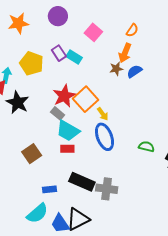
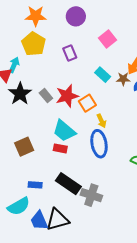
cyan rectangle: (74, 57) -> (103, 75), moved
yellow pentagon: (32, 63) -> (34, 44), moved
orange square: (86, 99) -> (87, 103), size x0.7
gray rectangle: (58, 113) -> (46, 96), moved

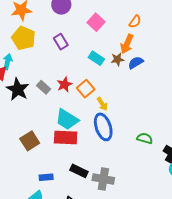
red star: (67, 96) -> (64, 84), size x0.7
red rectangle: (60, 148) -> (66, 137), size x1.6
black rectangle: (68, 184) -> (79, 171), size x0.7

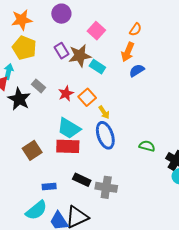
brown star: (118, 59) -> (80, 56), moved, size x1.6
gray rectangle: (44, 87) -> (38, 86), moved

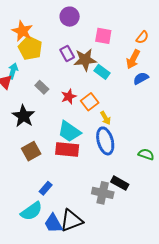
orange star: (22, 20) -> (22, 31), moved, turned 30
pink square: (96, 31) -> (103, 36), turned -36
black star: (19, 99) -> (23, 116), moved
black rectangle: (82, 180) -> (120, 183), moved
blue rectangle: (49, 187) -> (46, 188), turned -48

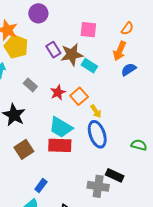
purple circle: (70, 17) -> (38, 13), moved

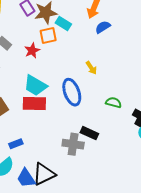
orange square: (79, 96) -> (48, 36), moved, turned 30
yellow arrow: (96, 111) -> (91, 68), moved
blue rectangle: (41, 185) -> (16, 144), turned 32

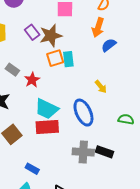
cyan rectangle: (63, 24) -> (68, 59), moved, turned 56
red star: (32, 51) -> (32, 80), moved
blue rectangle: (16, 144) -> (32, 169), turned 56
gray cross: (73, 144) -> (83, 152), moved

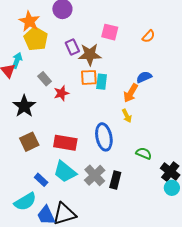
orange arrow: (98, 27) -> (131, 93), moved
cyan trapezoid: (47, 109) -> (65, 172), moved
gray cross: (83, 152) -> (95, 175), turned 30
black rectangle: (105, 152) -> (115, 180), turned 72

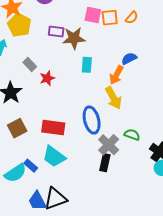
purple rectangle: (72, 47) -> (56, 32), turned -56
orange square: (89, 77) -> (110, 18), moved
yellow arrow: (127, 116) -> (113, 98), size x1.6
gray cross: (95, 175) -> (109, 145), moved
cyan semicircle: (25, 202) -> (15, 173), moved

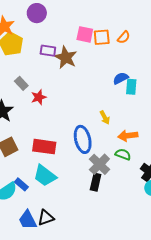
brown star: (74, 38) -> (66, 58), turned 30
cyan rectangle: (87, 65) -> (131, 87), moved
orange arrow: (116, 75) -> (128, 136), moved, turned 54
yellow arrow: (113, 98) -> (105, 117), size x0.6
black triangle: (55, 199) -> (46, 218), size x0.7

